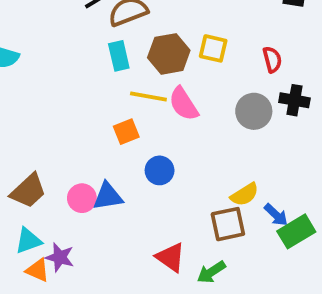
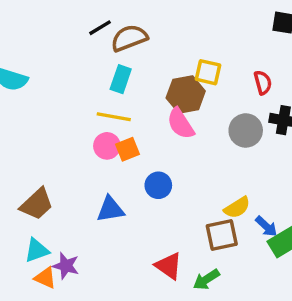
brown hexagon: (169, 54) -> (186, 95), moved
cyan rectangle: (119, 56) -> (121, 79), turned 32
yellow line: (148, 97) -> (114, 117), moved
pink circle: (82, 198) -> (107, 146), moved

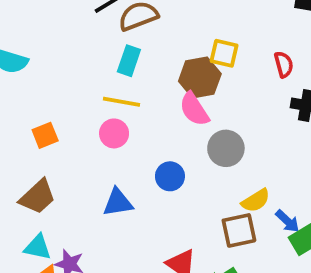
gray circle: (246, 130) -> (226, 148), moved
orange square: (127, 149) -> (45, 135), moved
cyan triangle: (37, 250) -> (38, 247), turned 32

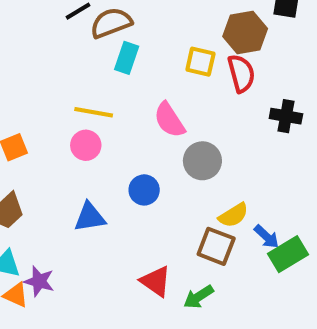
cyan rectangle: (129, 61) -> (127, 58), moved
red semicircle: (284, 64) -> (241, 73), moved, size x1.4
brown hexagon: (200, 78) -> (245, 33), moved
brown square: (239, 230) -> (216, 246), turned 33

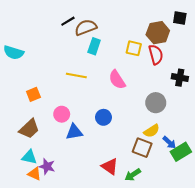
pink circle: (86, 145) -> (62, 114), moved
gray circle: (202, 161) -> (156, 103), moved

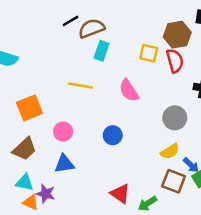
orange square: (33, 94) -> (29, 108), size x1.5
blue triangle: (74, 132) -> (64, 164), moved
brown square: (142, 148) -> (174, 181), moved

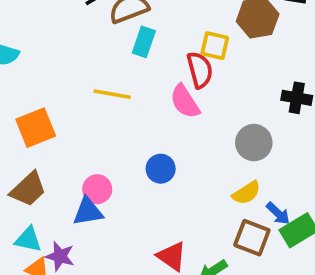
red semicircle: (175, 61) -> (200, 70), moved
pink circle: (63, 132) -> (97, 189), moved

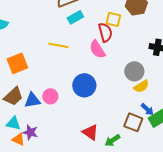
cyan rectangle: (144, 42) -> (75, 17), turned 42
blue circle: (161, 169) -> (84, 85), size x1.5
yellow semicircle: (246, 193) -> (141, 86), moved
blue triangle: (88, 212) -> (32, 100), moved

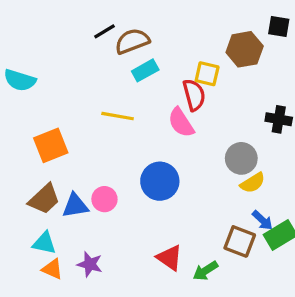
purple star: (30, 132) -> (90, 264), moved

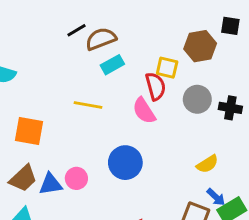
orange square: (51, 145) -> (29, 131), turned 32
gray circle: (241, 158) -> (197, 99), moved

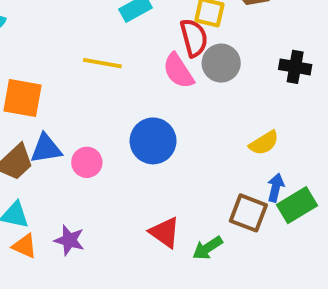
gray circle: (197, 99) -> (221, 63), moved
blue triangle: (51, 184) -> (46, 149), moved
blue arrow: (216, 197) -> (276, 188), turned -120

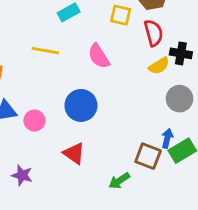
red semicircle: (194, 38) -> (154, 33), moved
gray circle: (221, 63) -> (180, 99), moved
yellow semicircle: (264, 143) -> (159, 66), moved
red triangle: (165, 232) -> (74, 153), moved

